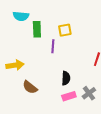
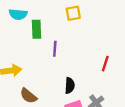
yellow square: (65, 30) -> (73, 13), moved

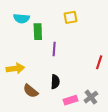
black semicircle: (70, 85) -> (55, 82), moved

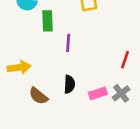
gray cross: (91, 97) -> (121, 93), moved
pink rectangle: (71, 100) -> (98, 93), moved

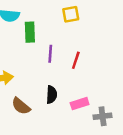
red line: (125, 60) -> (76, 60), moved
gray cross: (121, 93) -> (103, 116), moved, turned 30

